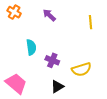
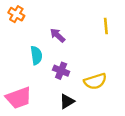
purple arrow: (49, 15) -> (58, 35), moved
pink trapezoid: (16, 83) -> (19, 98), turned 120

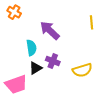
purple arrow: (58, 35) -> (50, 30), size x1.5
black triangle: (67, 101) -> (35, 68), moved

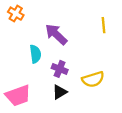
black triangle: (35, 68) -> (60, 92), moved

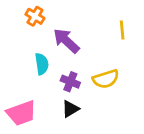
orange cross: (16, 14) -> (35, 16), moved
yellow semicircle: (93, 79) -> (106, 79), moved

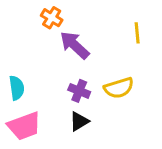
orange cross: (35, 16) -> (52, 18), moved
cyan semicircle: (42, 64) -> (17, 88), moved

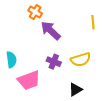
black triangle: (79, 121) -> (75, 90), moved
pink trapezoid: (24, 126) -> (29, 80), moved

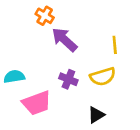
yellow line: (93, 22) -> (115, 45), moved
cyan semicircle: (11, 60) -> (14, 77), turned -91

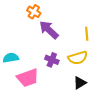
black triangle: (96, 115) -> (80, 83), moved

